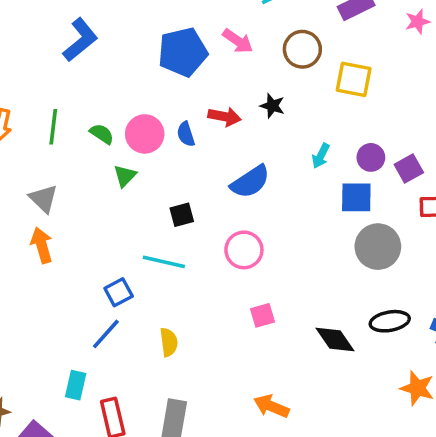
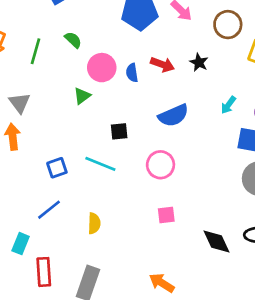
green semicircle: (102, 134) -> (73, 40), moved
blue square: (119, 292) -> (57, 168), moved

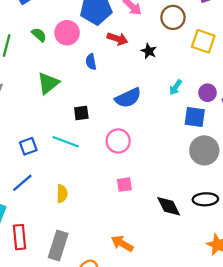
red arrow: (162, 65) -> (118, 39), moved
pink circle: (102, 68) -> (67, 33), moved
green triangle: (82, 96) -> (48, 83), size x1.5

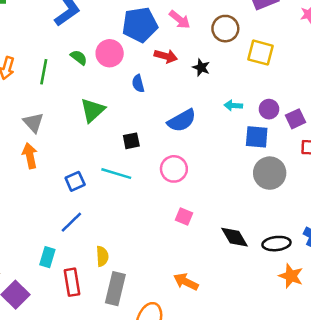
cyan arrow: (176, 87) -> (233, 105), turned 63
pink square: (124, 185) -> (184, 217), turned 35
yellow semicircle: (62, 194) -> (102, 256), moved
black ellipse: (205, 199) -> (277, 244), moved

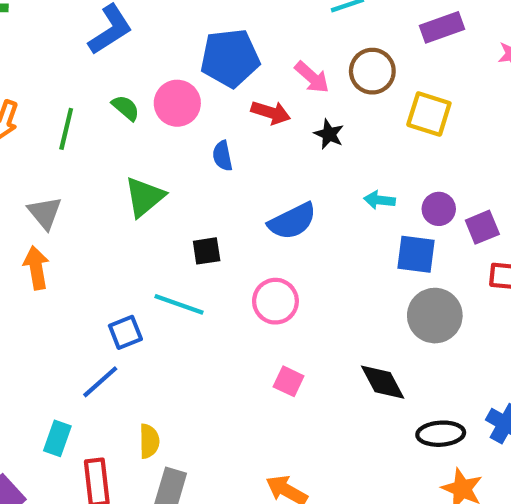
pink arrow: (180, 20) -> (312, 77), moved
blue square: (75, 181) -> (125, 332), moved
black diamond: (235, 237) -> (383, 382), moved

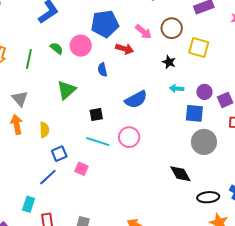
black star: (329, 134) -> (169, 62), moved
cyan line: (179, 304) -> (98, 142), moved
pink square: (289, 381) -> (81, 169), moved
yellow semicircle: (149, 441) -> (44, 130), moved

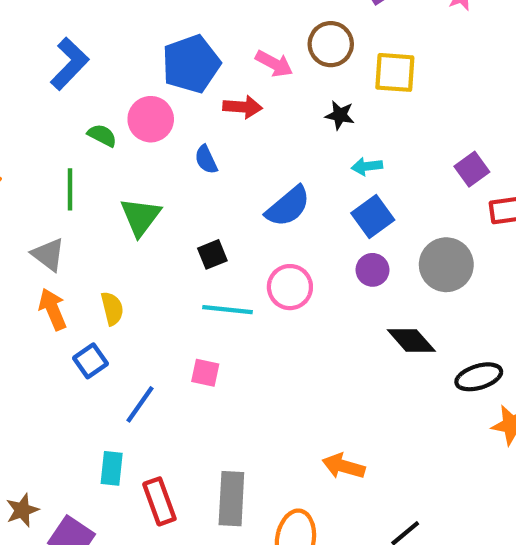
green line: (29, 59) -> (70, 189), moved
purple circle: (204, 92) -> (373, 270), moved
blue square: (194, 113) -> (373, 217), moved, turned -30
blue square: (59, 154) -> (91, 361), moved

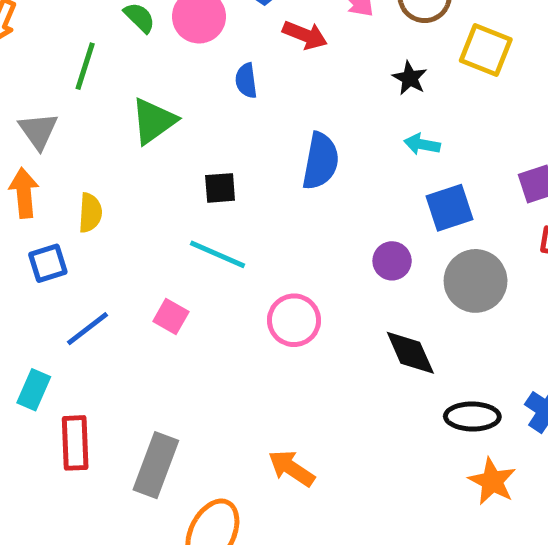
blue semicircle: (288, 206) -> (321, 161), turned -57
blue square: (373, 217) -> (449, 208), moved
pink circle: (290, 287) -> (294, 320), moved

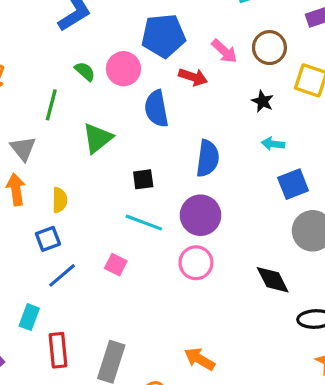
blue semicircle: (246, 81) -> (156, 109), size x1.6
purple circle: (392, 261) -> (201, 215), moved, size x1.6
blue square: (48, 263) -> (48, 239), moved

